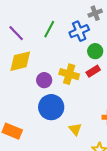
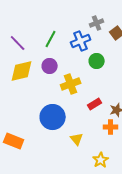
red rectangle: (93, 71) -> (95, 104), moved
yellow cross: (69, 74) -> (71, 84), turned -36
purple circle: (44, 80) -> (50, 66), moved

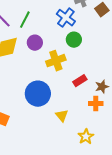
green line: (51, 39) -> (25, 20), moved
blue cross: (81, 41) -> (66, 18), turned -30
green circle: (97, 61) -> (74, 40), moved

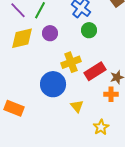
yellow cross: (56, 61) -> (71, 62), moved
red rectangle: (80, 81) -> (95, 71), size x1.5

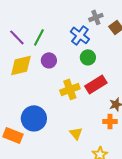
red rectangle: (95, 71) -> (96, 84), moved
blue circle: (53, 84) -> (34, 118), moved

